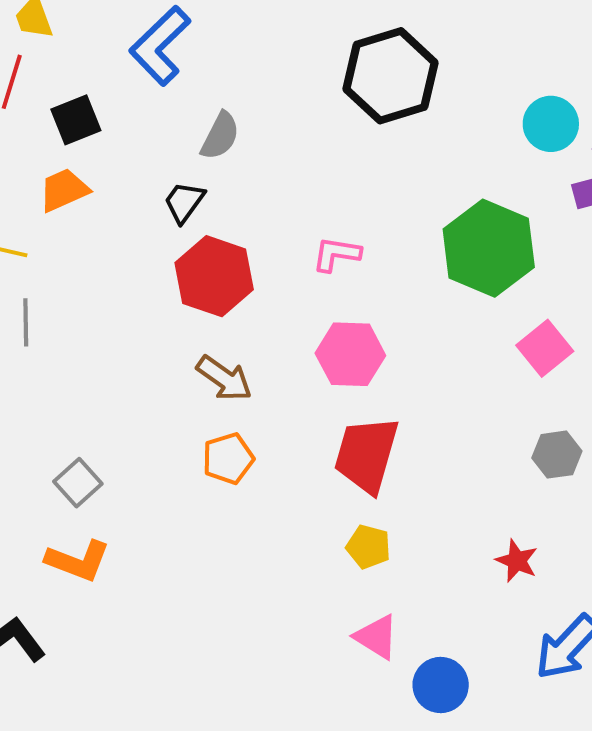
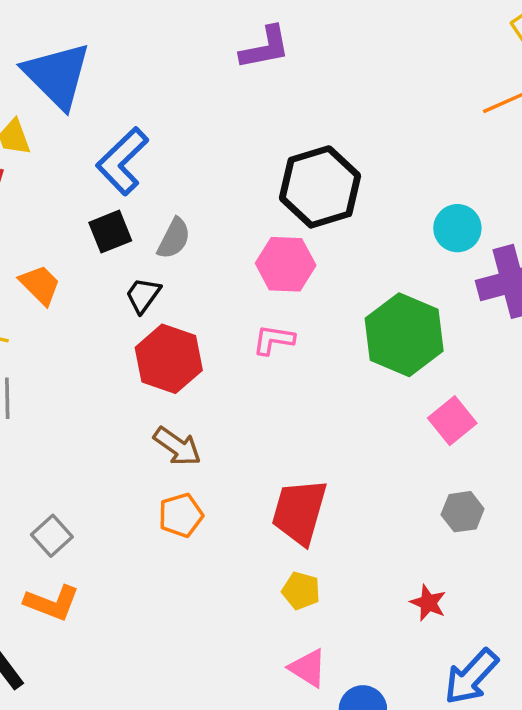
black square: (76, 120) -> (110, 232), moved
orange trapezoid: (64, 190) -> (40, 285), turned 69
pink hexagon: (350, 354) -> (286, 264), moved

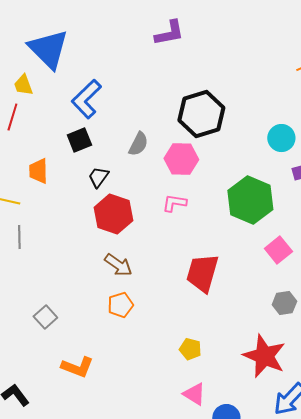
gray semicircle: (174, 238) -> (138, 144), moved
orange trapezoid: (40, 285) -> (38, 171), turned -136
red trapezoid: (299, 512) -> (202, 273), moved
orange L-shape: (52, 603) -> (77, 367), moved
red star: (428, 603) -> (264, 356), size x2.0

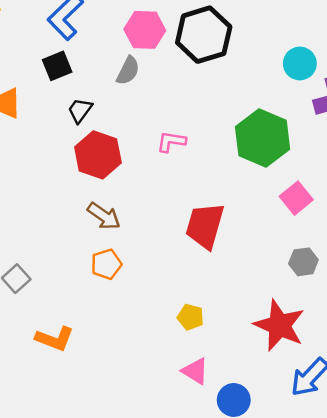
pink hexagon: (181, 159) -> (145, 30), moved

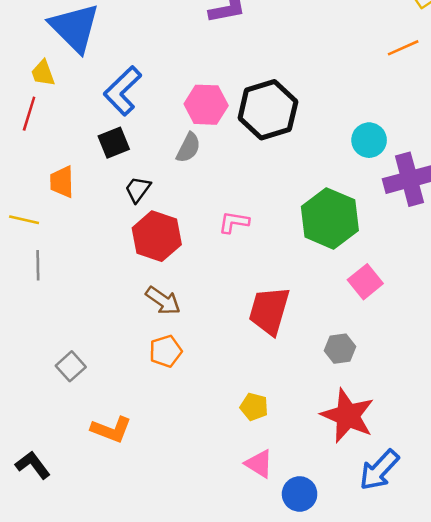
gray hexagon: (303, 262) -> (340, 349), moved

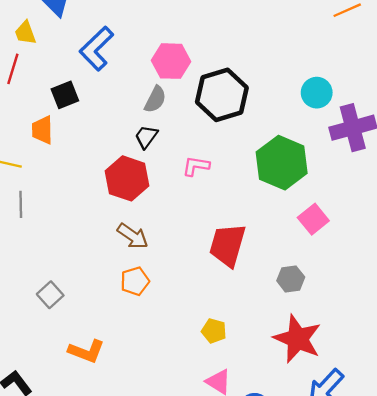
black hexagon: (268, 110) -> (222, 95), moved
black square: (114, 143) -> (65, 95), moved
black trapezoid: (138, 189) -> (146, 137), moved

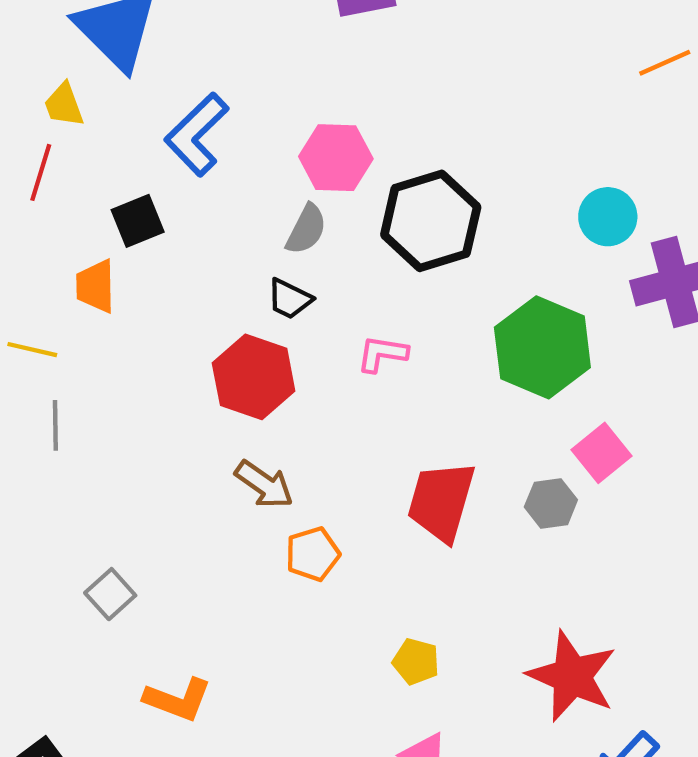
black trapezoid: (146, 137) -> (289, 299), turned -100
gray hexagon: (291, 279) -> (551, 503), moved
orange pentagon: (135, 281) -> (313, 554), moved

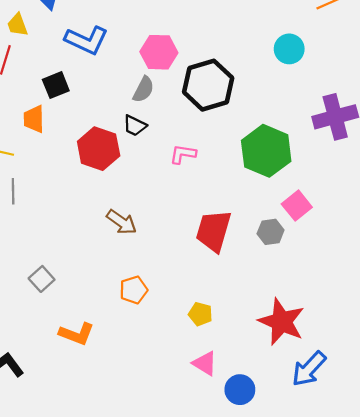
blue L-shape: (197, 134) -> (86, 40), turned -111
cyan circle: (608, 217) -> (289, 49), moved
red hexagon: (254, 377) -> (99, 149), moved
orange pentagon: (313, 554) -> (134, 290), moved

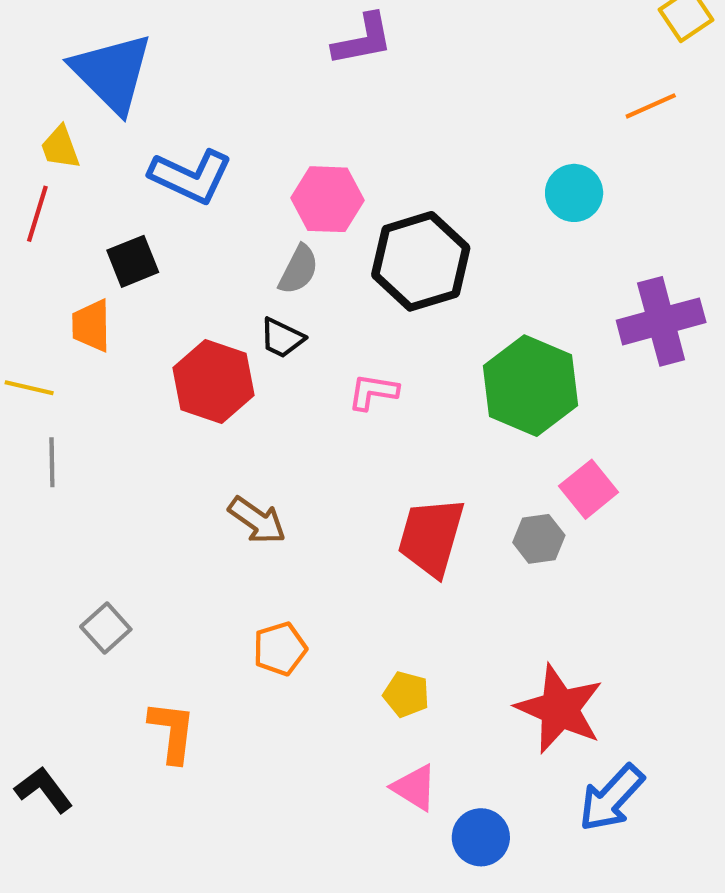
orange L-shape: (77, 334) -> (172, 732), turned -104

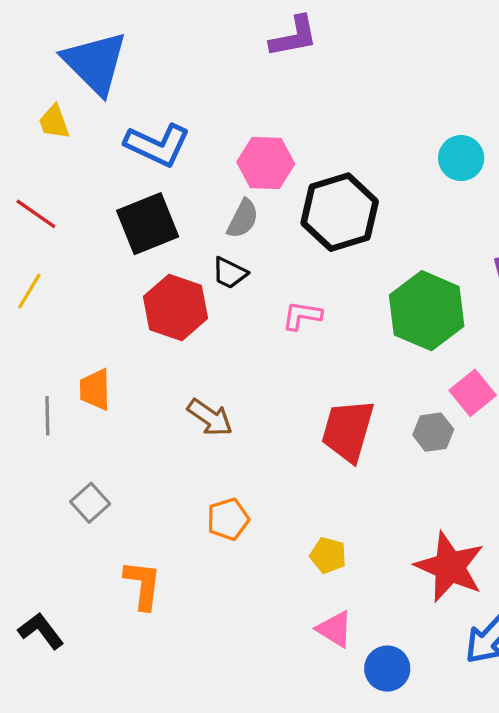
red line: (37, 214) -> (36, 214), moved, turned -72
black square: (133, 261) -> (148, 224), moved, size x1.5
orange trapezoid: (91, 326) -> (95, 389), moved
yellow line: (29, 388) -> (29, 291), moved, turned -72
gray line: (52, 462) -> (47, 416), moved

